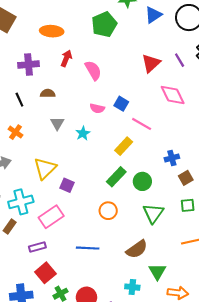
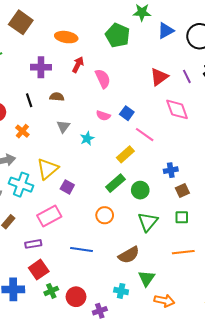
green pentagon: (104, 24) -> (118, 35), turned -30
cyan cross: (21, 202) -> (21, 185), moved, turned 30

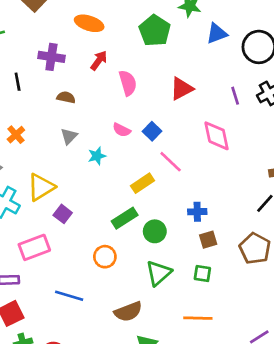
red triangle: (159, 77) -> (182, 89), moved
black line: (29, 100) -> (18, 82), moved

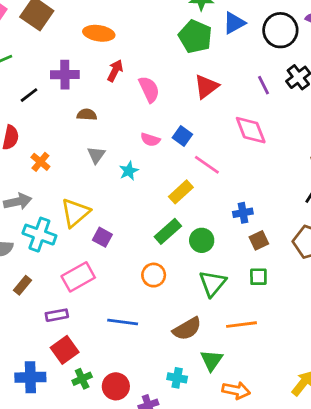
green pentagon: (155, 31) -> (195, 36), moved
black line: (18, 82) -> (29, 95), moved, turned 72
orange line: (198, 318) -> (241, 325), moved

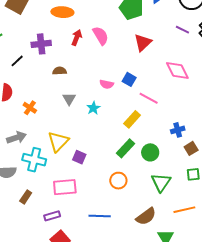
purple line: (264, 85) -> (182, 30), moved, turned -32
pink semicircle: (149, 89) -> (101, 36), moved
pink rectangle: (78, 277) -> (65, 187), turned 30

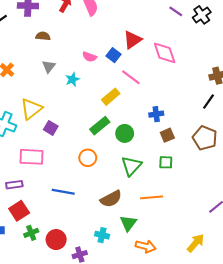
red triangle: (143, 43) -> (133, 40), moved

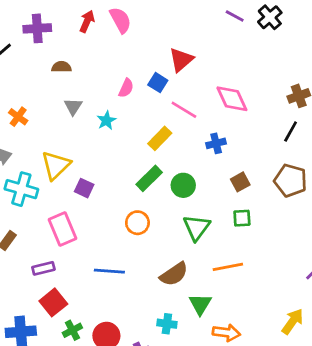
pink diamond: (165, 53) -> (232, 99), moved
pink semicircle: (90, 57) -> (126, 88), turned -80
blue cross: (156, 114) -> (216, 143), moved
pink rectangle: (32, 157) -> (62, 229), turned 70

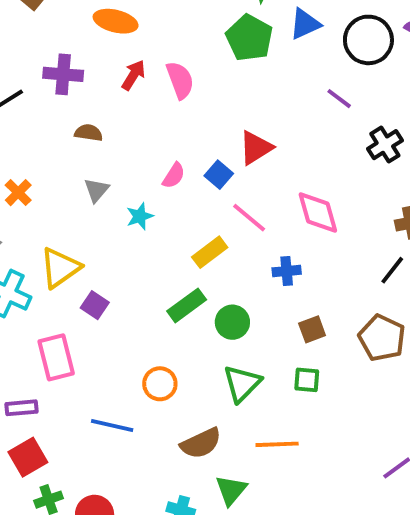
black cross: (270, 17) -> (385, 145), moved
orange circle: (137, 223) -> (160, 384), moved

